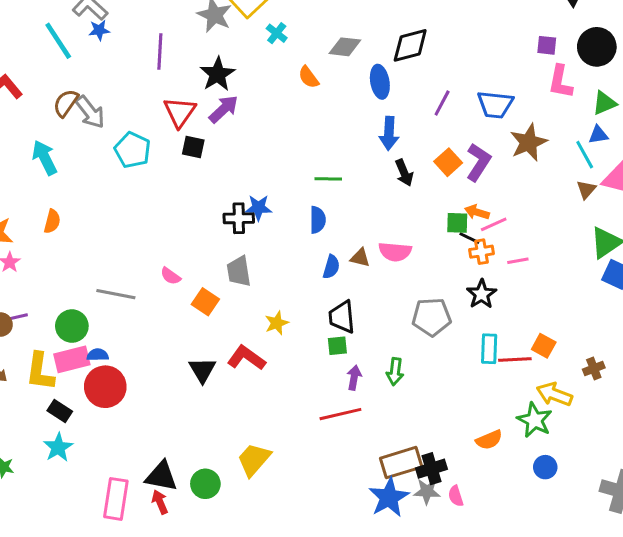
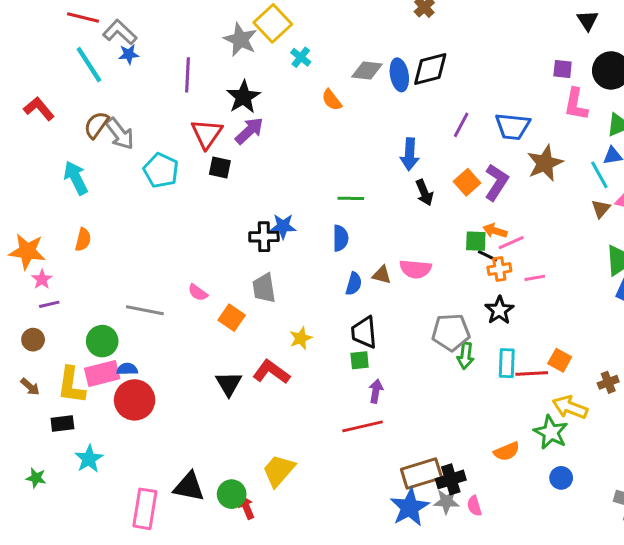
blue ellipse: (380, 82) -> (399, 75), moved
purple line: (17, 317) -> (49, 304), moved
green arrow: (395, 372) -> (466, 356), moved
black rectangle: (60, 411) -> (62, 423), moved, turned -40
red arrow: (160, 502) -> (246, 507), moved

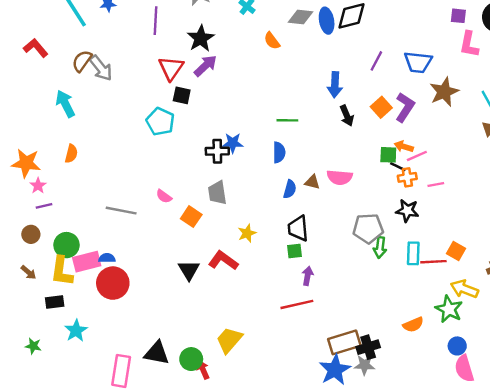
cyan pentagon: (161, 170) -> (160, 122), moved
black star: (499, 310) -> (407, 211), turned -30
green circle: (102, 341) -> (66, 245), moved
pink semicircle: (474, 506) -> (464, 369), moved, size x1.6

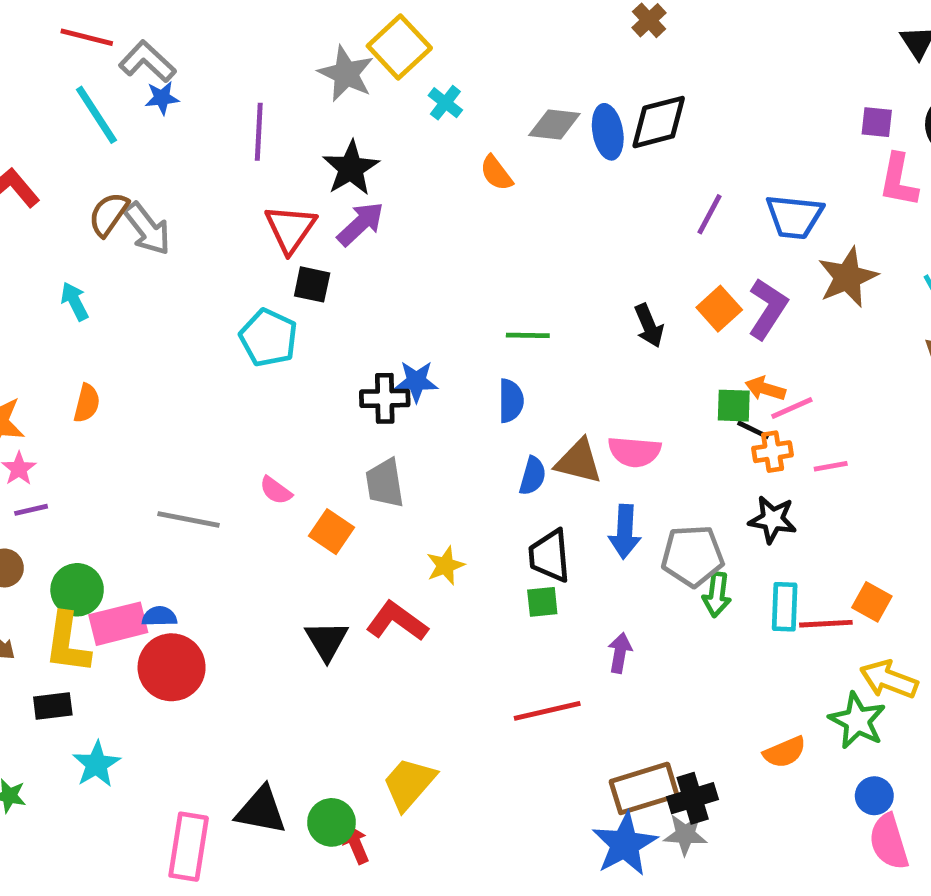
blue arrow: (335, 85) -> (625, 532), moved
cyan arrow: (65, 104) -> (75, 301), size x0.7
brown triangle: (312, 182) -> (579, 461), size x1.5
purple arrow: (308, 276) -> (620, 653), moved

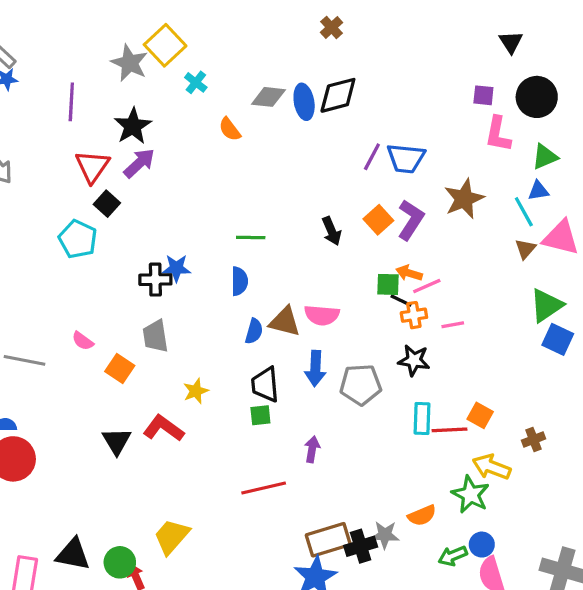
blue trapezoid: (794, 217) -> (406, 158), moved
black square: (312, 284) -> (107, 204), turned 30
green arrow: (717, 595) -> (453, 556), moved, turned 60
gray star: (685, 835) -> (385, 535), moved

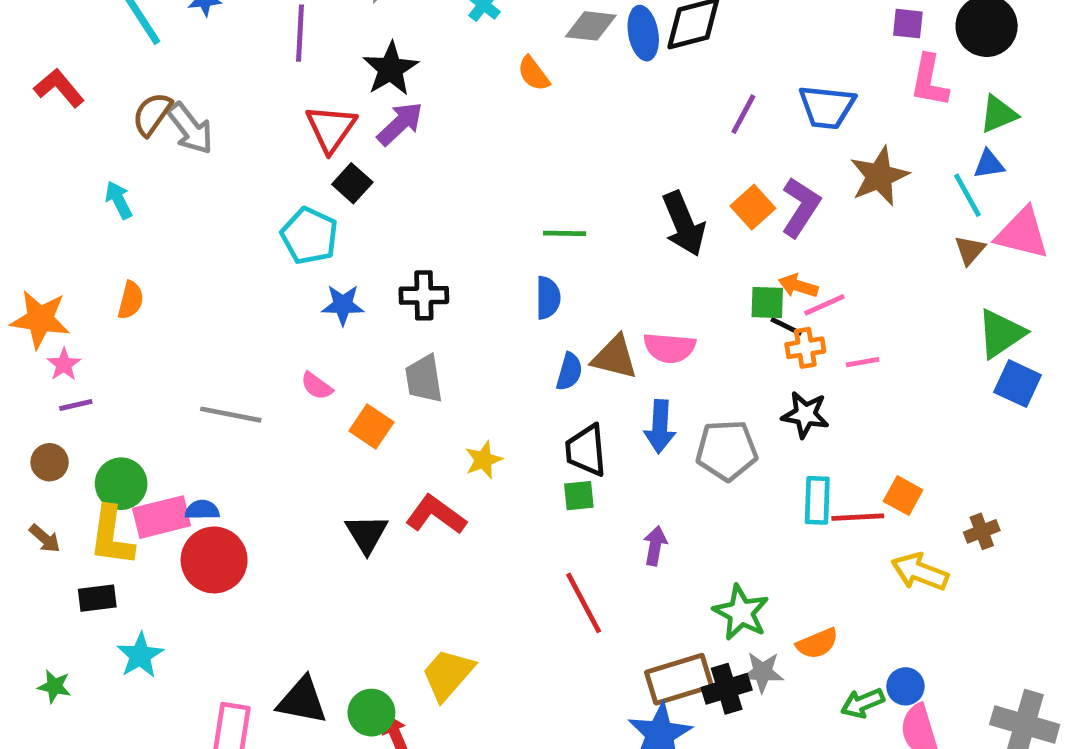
blue trapezoid: (406, 158) -> (827, 107), moved
black arrow: (332, 231) -> (684, 224), size x1.5
blue star: (176, 268) -> (343, 305), moved
red line: (264, 488) -> (584, 603), turned 75
green star: (470, 494) -> (741, 612), moved

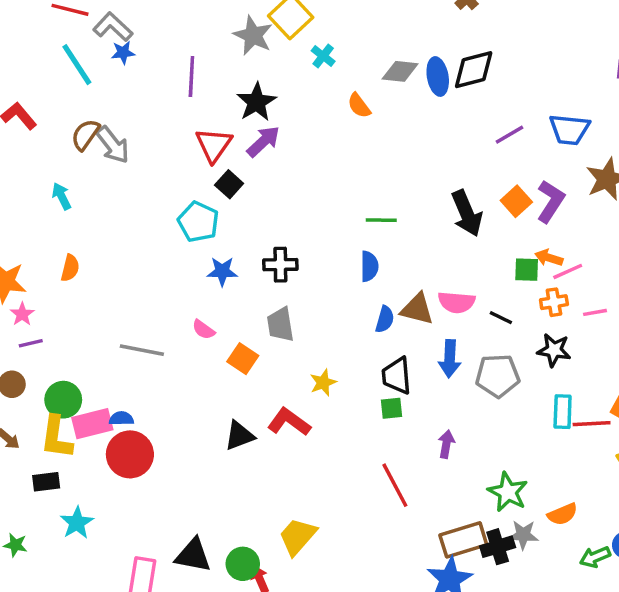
purple line: (743, 114) -> (510, 135), turned 32
black line: (786, 326) -> (501, 318), moved
black triangle: (367, 534) -> (239, 436), turned 40

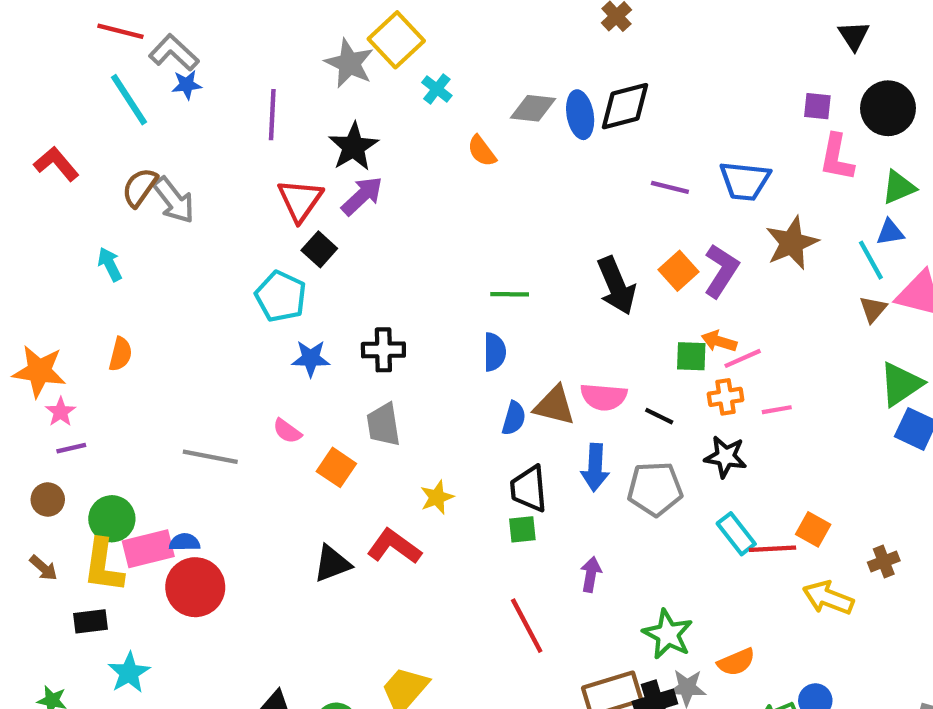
purple line: (510, 135) -> (670, 187), turned 44
cyan rectangle: (563, 412) -> (736, 534), turned -40

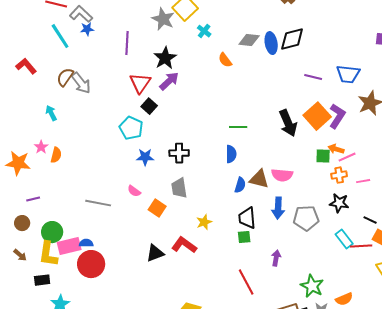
orange square: (678, 271) -> (317, 116), size x1.5
pink star: (61, 412) -> (41, 147), moved
black line: (659, 416) -> (370, 220), moved

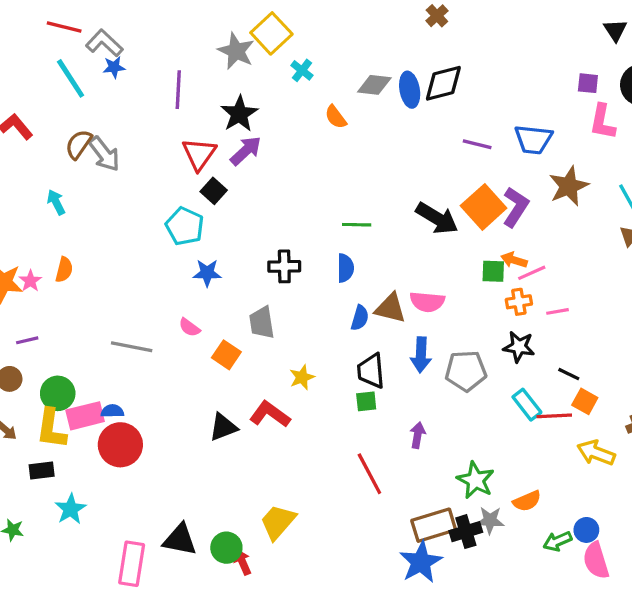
black arrow: (288, 123) -> (437, 218), turned -36
pink star: (41, 147) -> (30, 281), moved
black cross: (179, 153) -> (284, 266), moved

